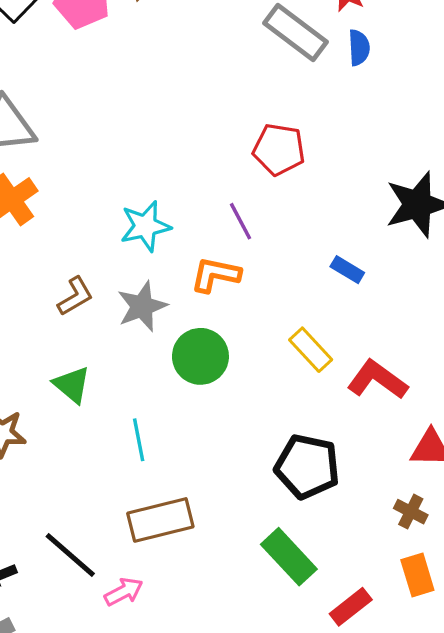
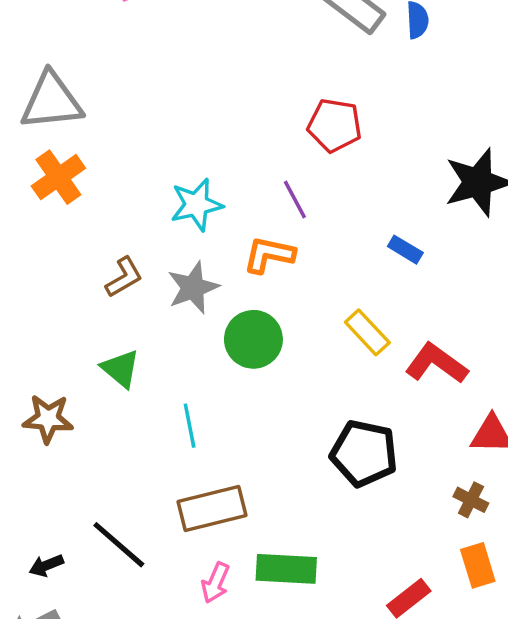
green rectangle: (289, 557) -> (286, 569), moved, turned -44
pink arrow: (124, 592) -> (215, 583), moved, turned 141

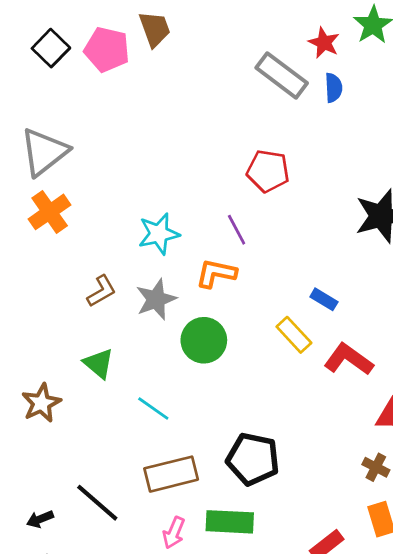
gray triangle: (51, 101) -> (44, 152), turned -32
blue rectangle: (405, 250) -> (324, 299), moved
brown star: (48, 419) -> (41, 403), turned -30
cyan line: (190, 426) -> (153, 409), turned -44
black pentagon: (364, 453) -> (253, 459), moved

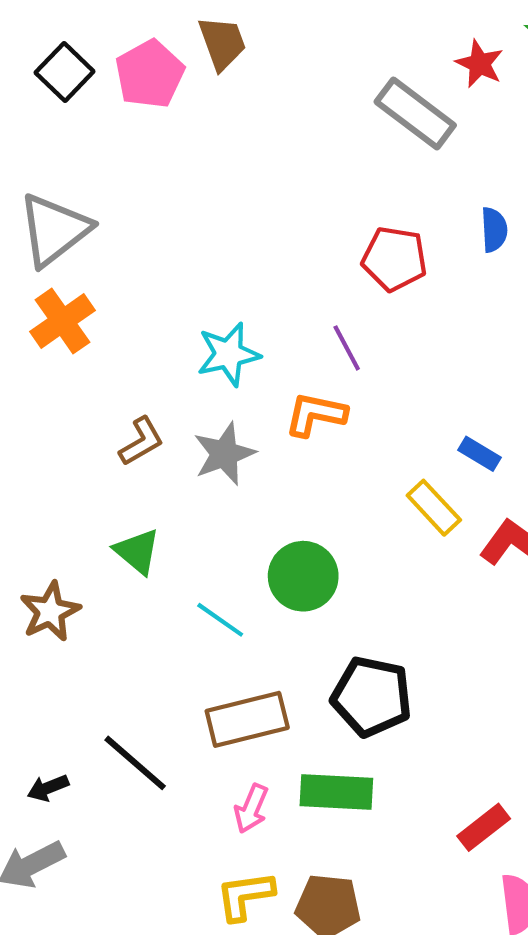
pink pentagon: (107, 49) -> (150, 74), turned 30
blue semicircle: (334, 88) -> (494, 230), moved
green circle: (204, 340) -> (303, 576), moved

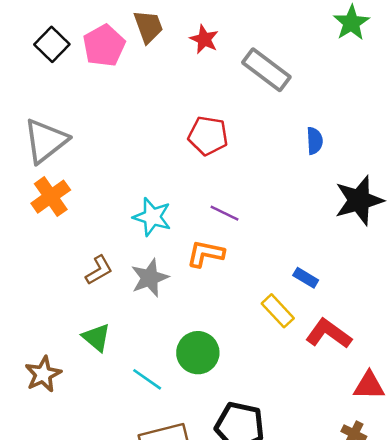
red star: (480, 64) -> (204, 39), moved
red pentagon: (394, 259) -> (208, 136), moved
purple line: (347, 348) -> (224, 213), turned -36
cyan star: (228, 354) -> (152, 217), turned 30

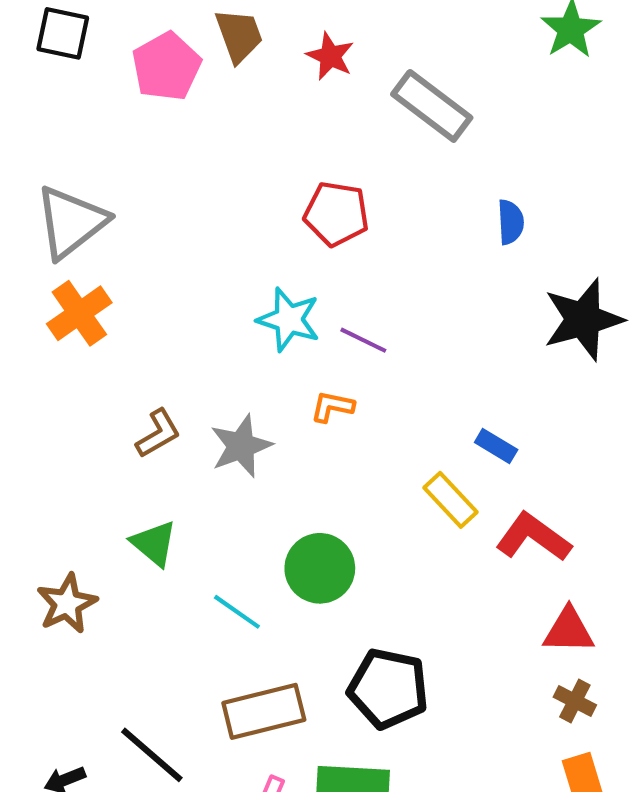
black square: (52, 44) -> (63, 33), moved, turned -32
cyan star: (152, 217) -> (289, 319), moved
orange L-shape: (205, 254) -> (332, 407), size x0.7
red triangle: (369, 386) -> (569, 631), moved

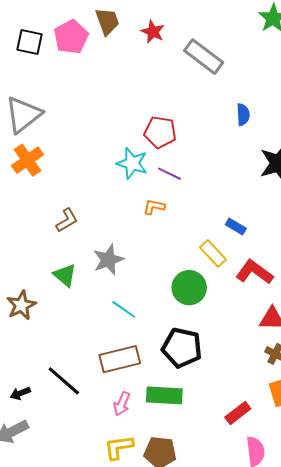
black square: (63, 33) -> (30, 42), moved
red pentagon: (336, 214) -> (160, 132), moved
gray star: (241, 446) -> (108, 260), moved
green circle: (320, 568) -> (189, 288), moved
cyan line: (237, 612) -> (124, 309), moved

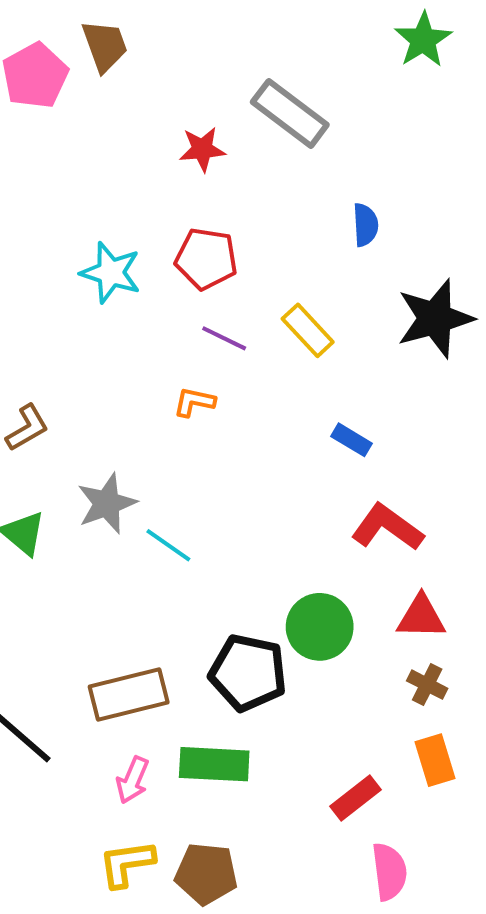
red star: (153, 32) -> (202, 149), moved, turned -30
cyan star: (132, 163) -> (111, 273), moved
yellow rectangle: (213, 253) -> (308, 330), moved
green circle: (189, 288) -> (320, 627), moved
cyan line: (124, 309) -> (168, 545), moved

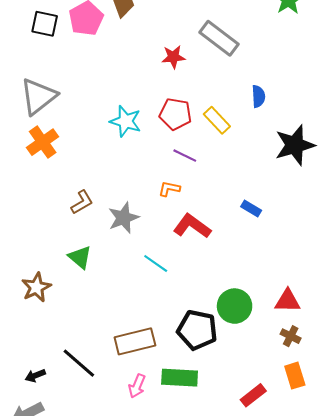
yellow rectangle: (308, 330) -> (217, 120), moved
gray star: (107, 503) -> (124, 218), moved
red L-shape: (387, 527) -> (192, 226), moved

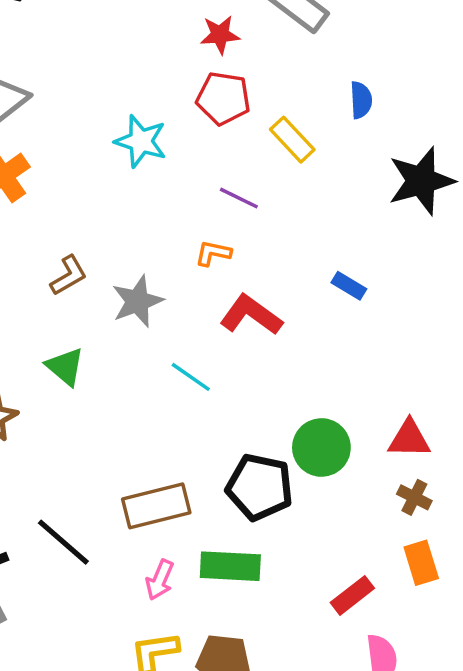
red pentagon: (175, 114) -> (223, 98), moved

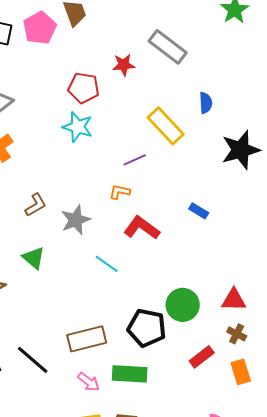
red pentagon: (223, 98) -> (84, 88), moved
yellow rectangle: (292, 140) -> (166, 126), size x1.4
purple line: (239, 198) -> (135, 160), turned -50
pink arrow: (160, 580) -> (89, 382), turned -75
red rectangle: (352, 595) -> (202, 357), moved

